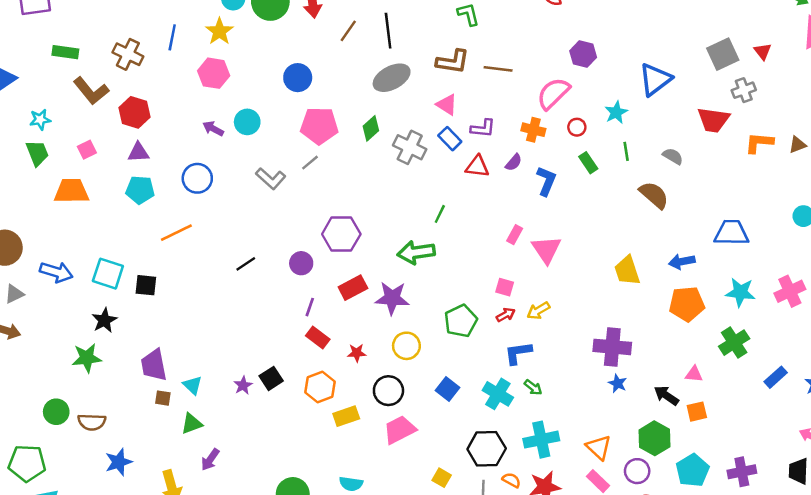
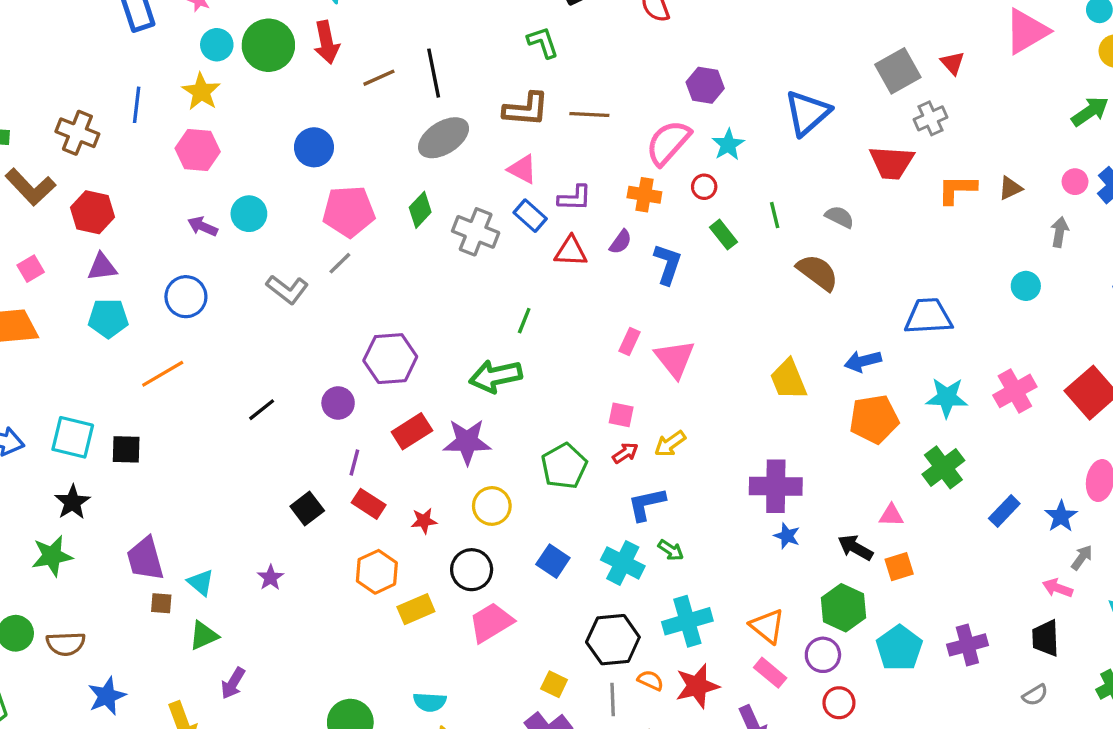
brown line: (348, 31) -> (379, 78), turned 35
cyan star: (616, 112) -> (728, 145), moved
black square: (271, 378) -> (307, 509), moved

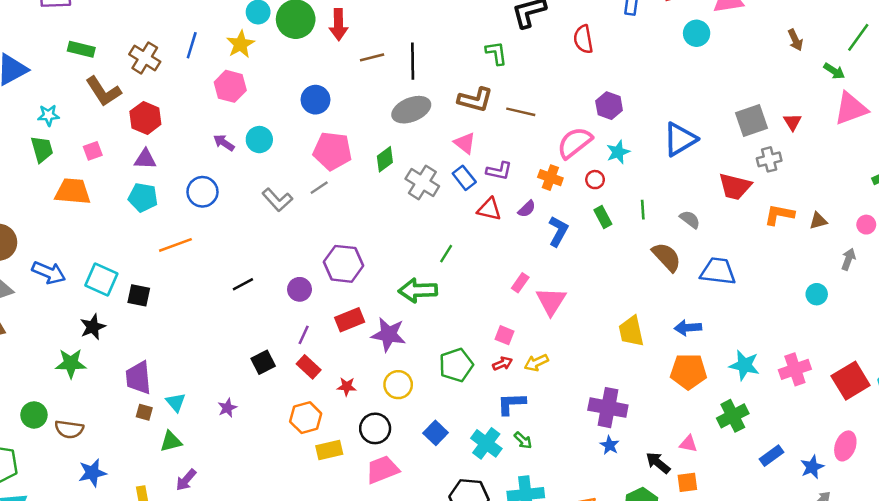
blue trapezoid: (928, 316) -> (718, 271), moved

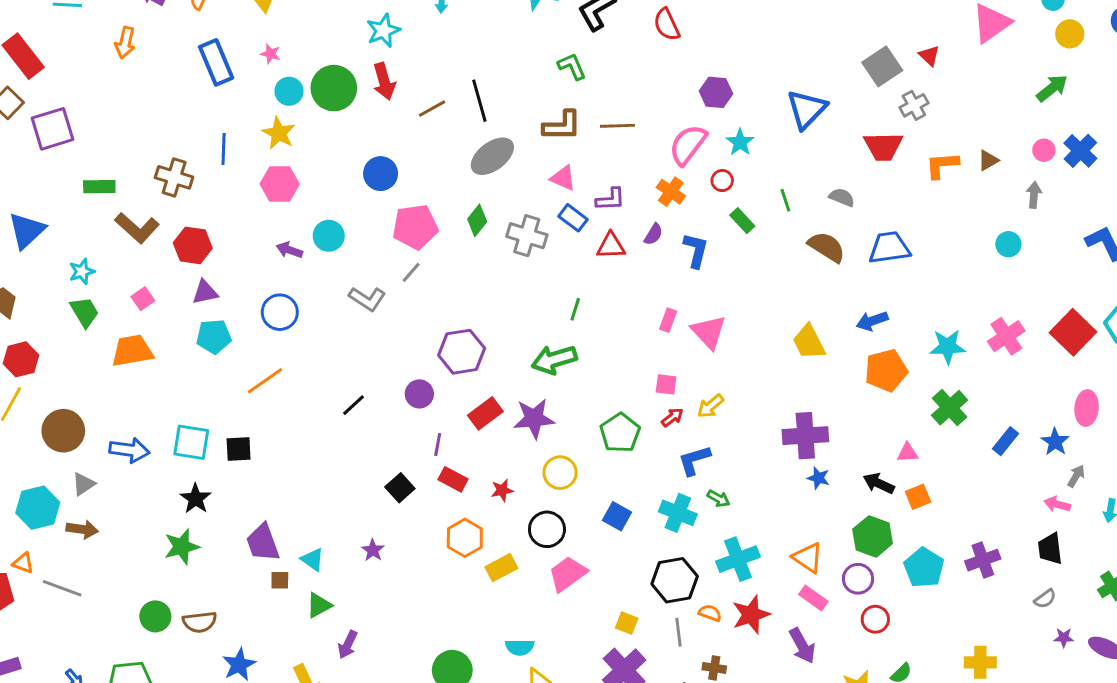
orange cross: (550, 178) -> (671, 192), turned 30

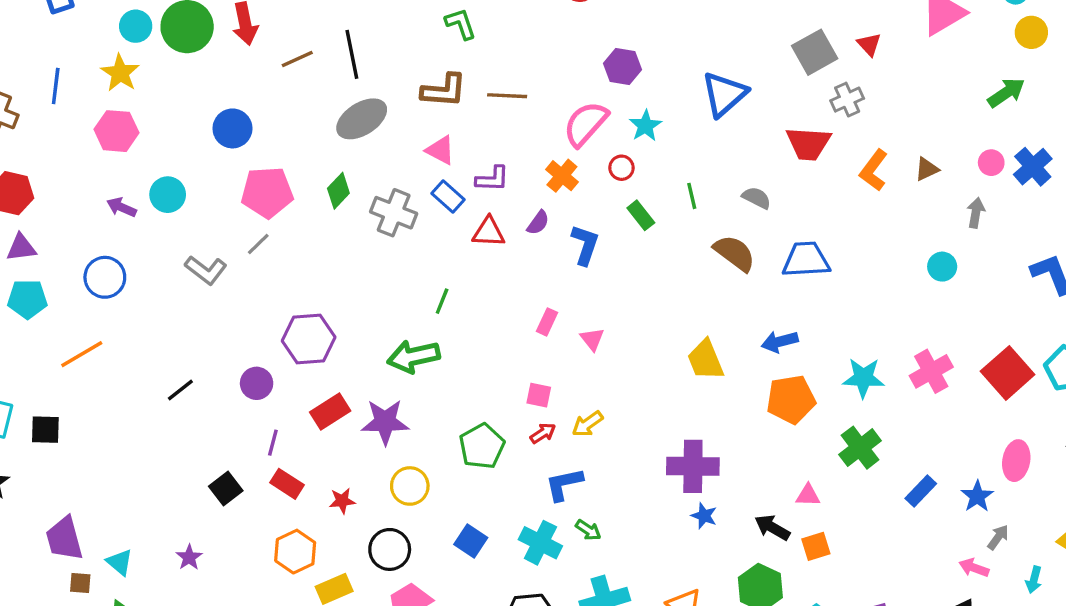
orange L-shape: (942, 165) -> (874, 170), turned -54
pink triangle: (709, 332) -> (592, 339), size x0.6

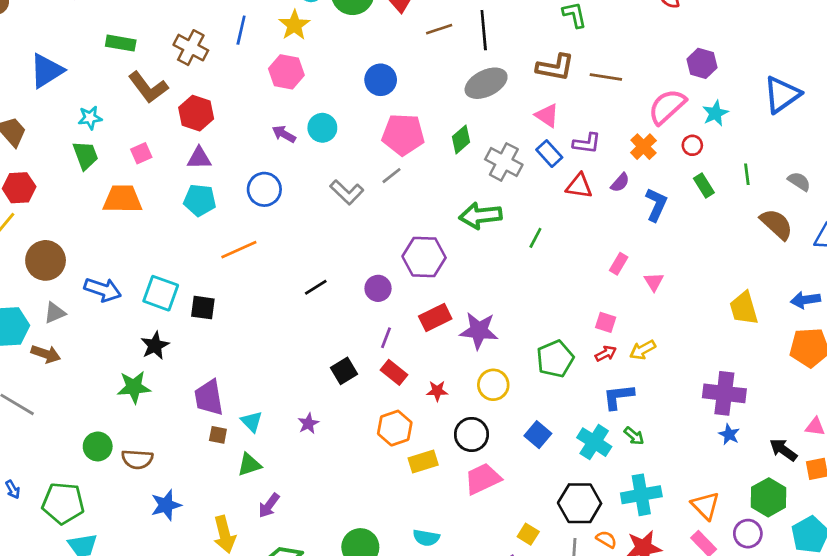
green arrow: (413, 357) -> (480, 216), moved

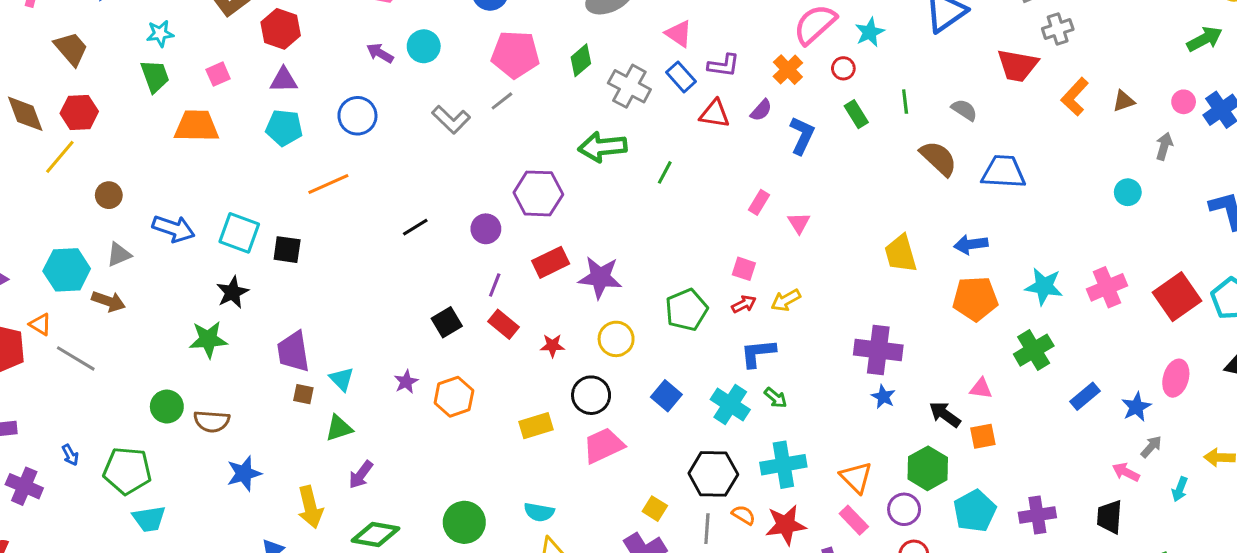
brown circle: (46, 260) -> (109, 195), size x0.6
orange hexagon: (395, 428) -> (454, 397), moved

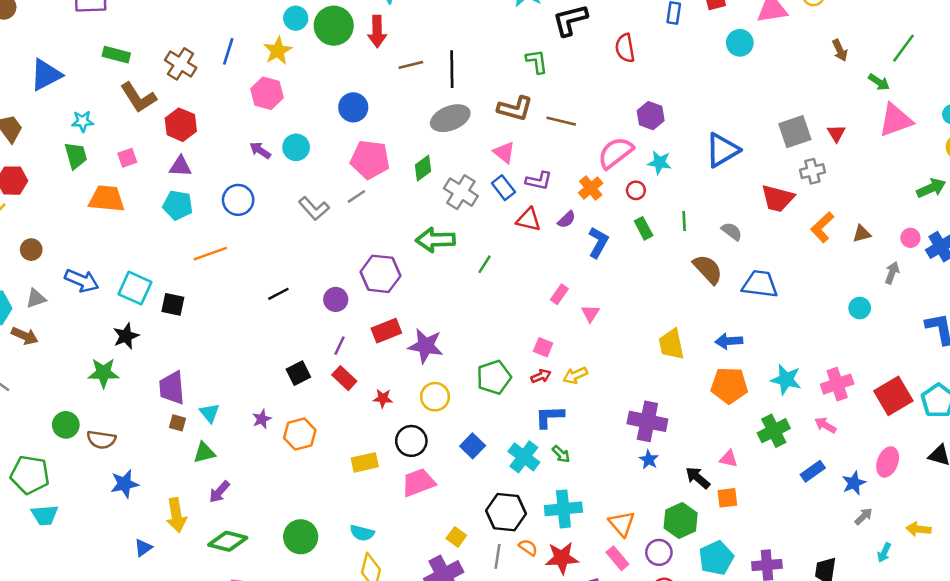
cyan star: (870, 32) -> (659, 163), turned 30
pink arrow: (1126, 472) -> (825, 425), moved

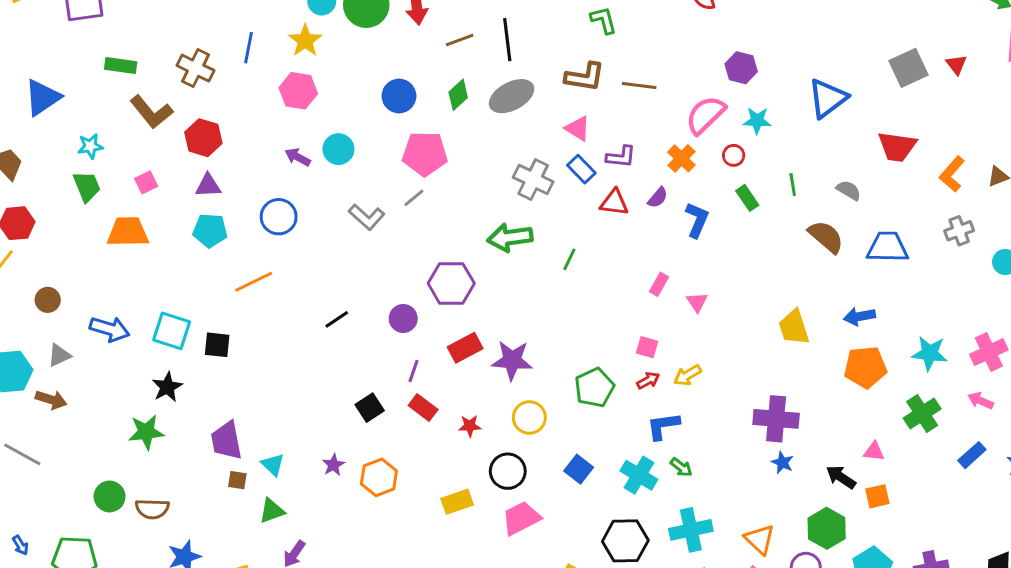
green diamond: (423, 168) -> (458, 95), moved
gray cross: (812, 171) -> (959, 231), moved

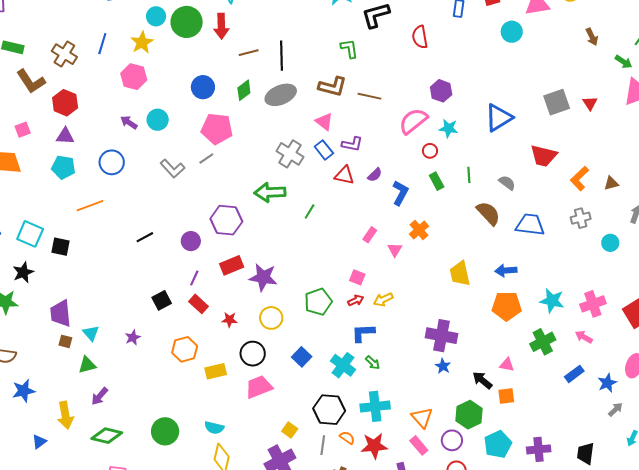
orange cross: (681, 158) -> (419, 230), moved
orange hexagon: (379, 477) -> (185, 349), moved

